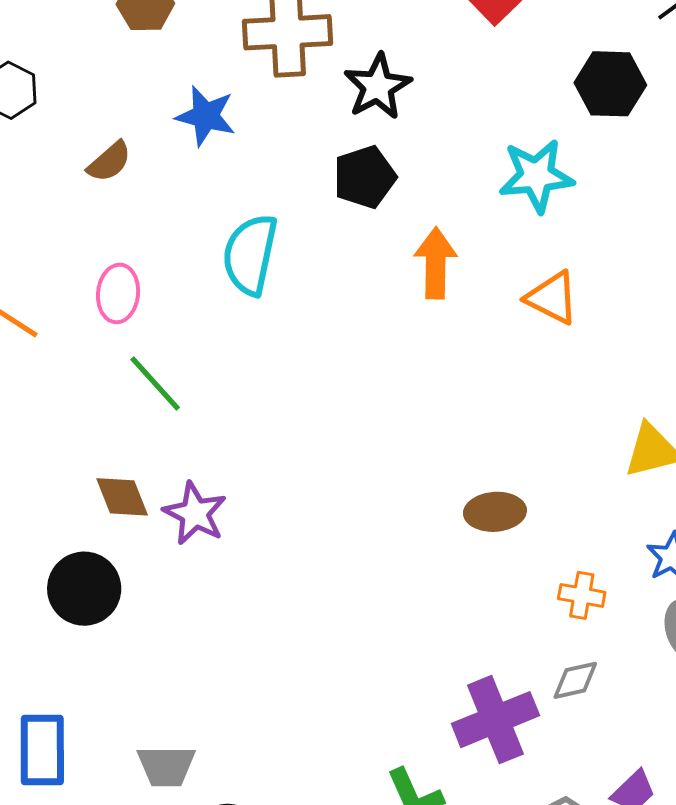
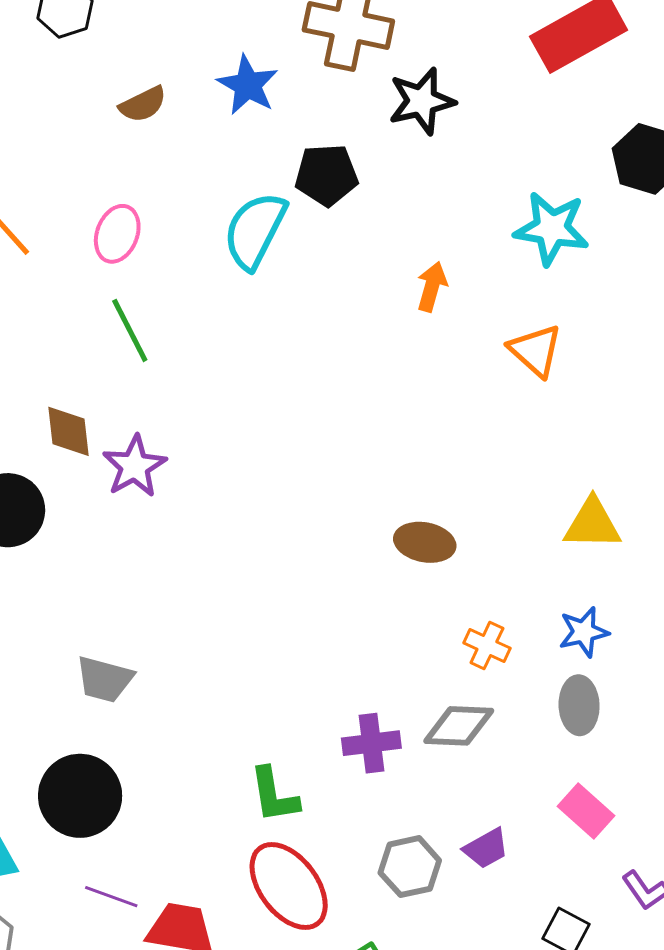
black pentagon: (365, 177) -> (326, 175), moved
orange arrow: (436, 263) -> (432, 287), size x0.7
gray diamond: (575, 680) -> (459, 726), size x1.4
purple cross: (495, 720) -> (371, 743), size x0.7
gray trapezoid: (166, 766) -> (104, 679), moved

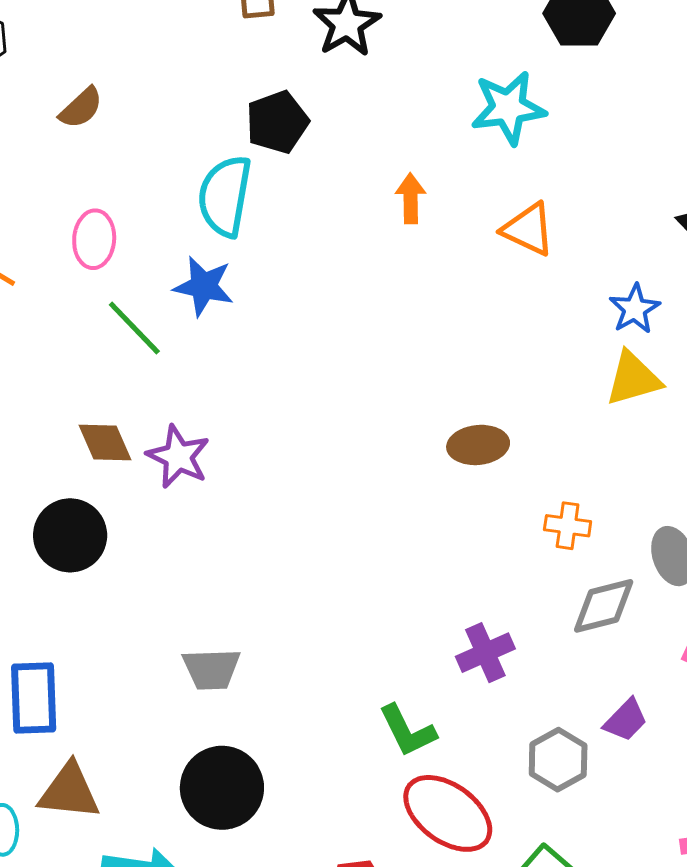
blue star: (248, 85) -> (204, 286), moved
blue star: (584, 632) -> (635, 309), moved
gray diamond: (459, 726) -> (604, 606), moved

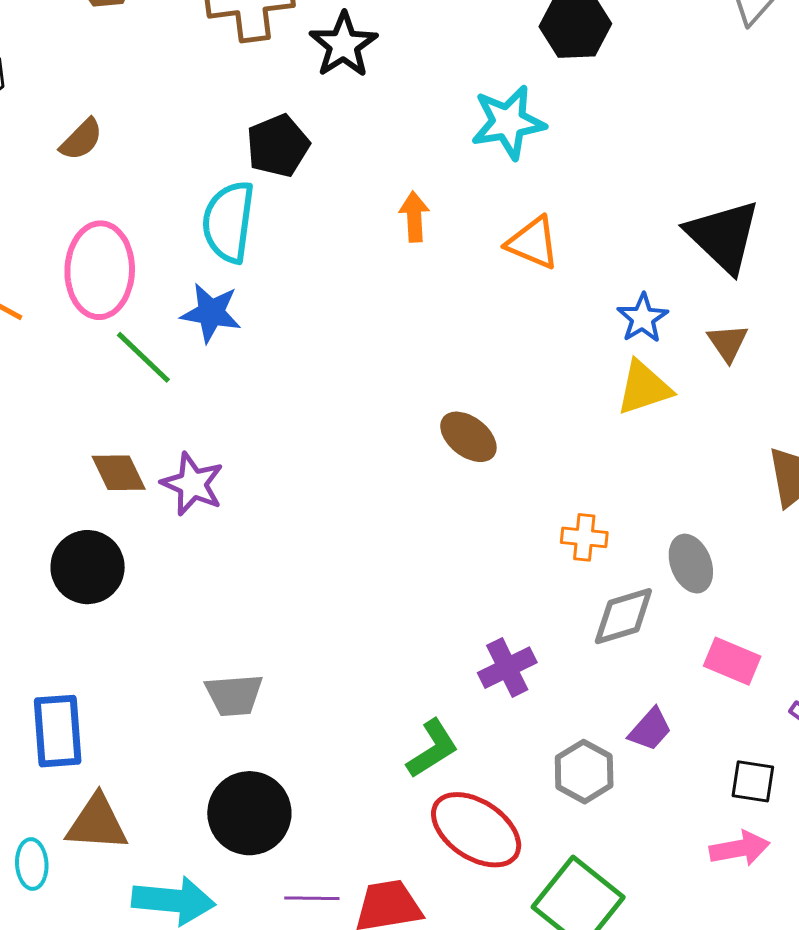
pink ellipse: (94, 239) -> (100, 270), size x1.6
brown ellipse: (478, 445) -> (468, 437), moved, turned 46
green L-shape: (407, 731) -> (432, 749), turned -94

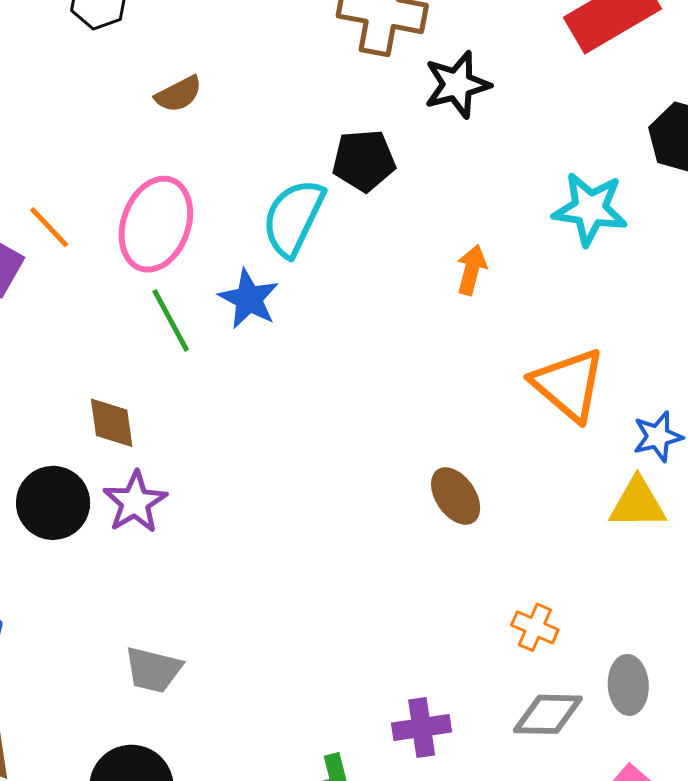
orange triangle: (533, 243) -> (568, 385), moved, size x1.4
purple star: (192, 484) -> (135, 502), moved

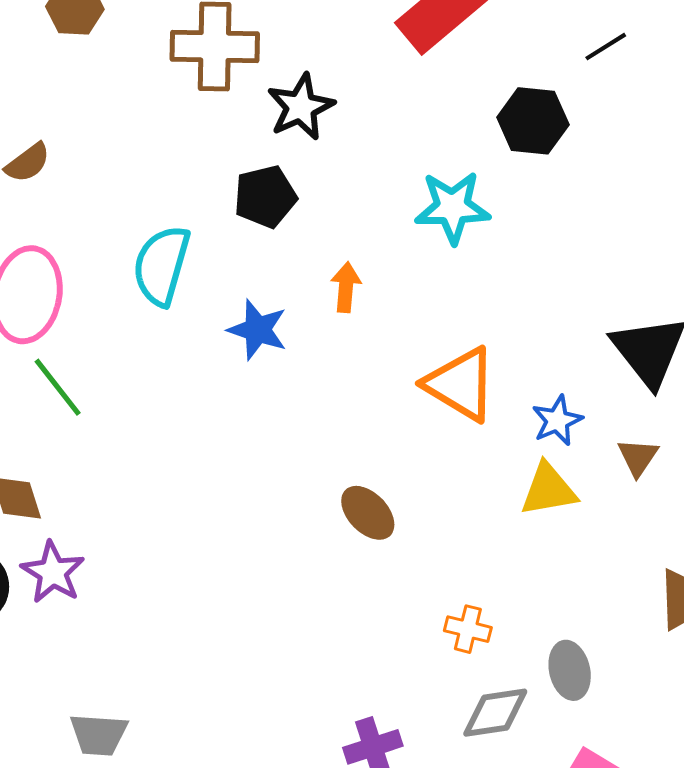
black pentagon: (364, 161) -> (265, 197), moved
blue star: (249, 299) -> (258, 330), moved

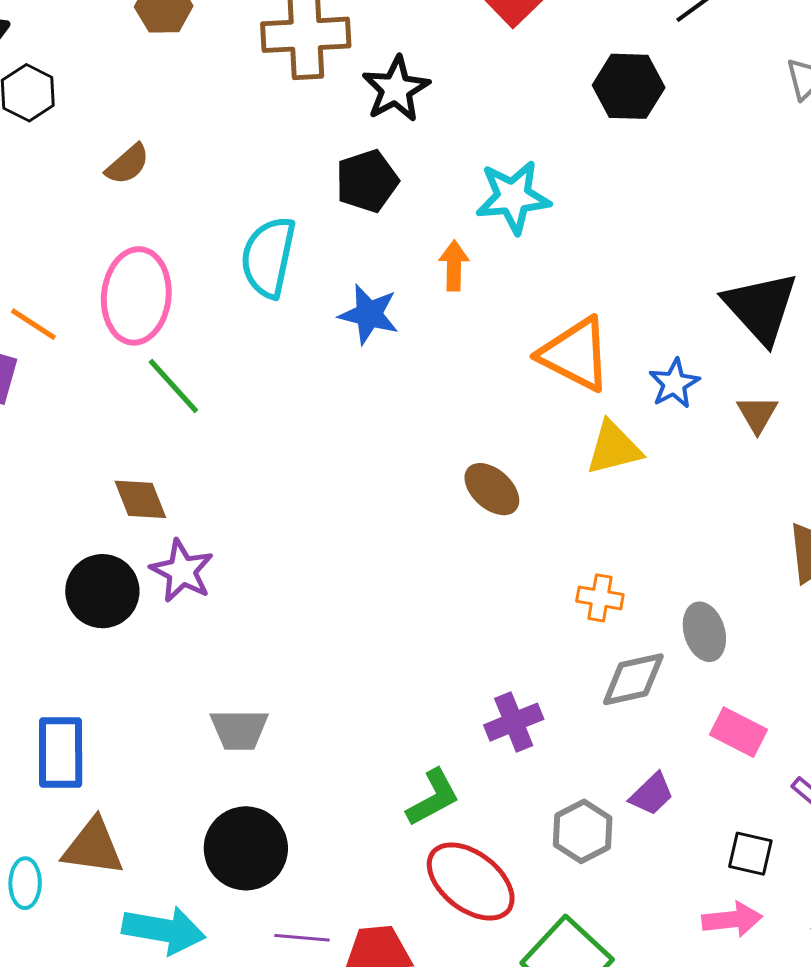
cyan star: (452, 207) -> (513, 197), moved
yellow triangle: (548, 490) -> (614, 448), moved

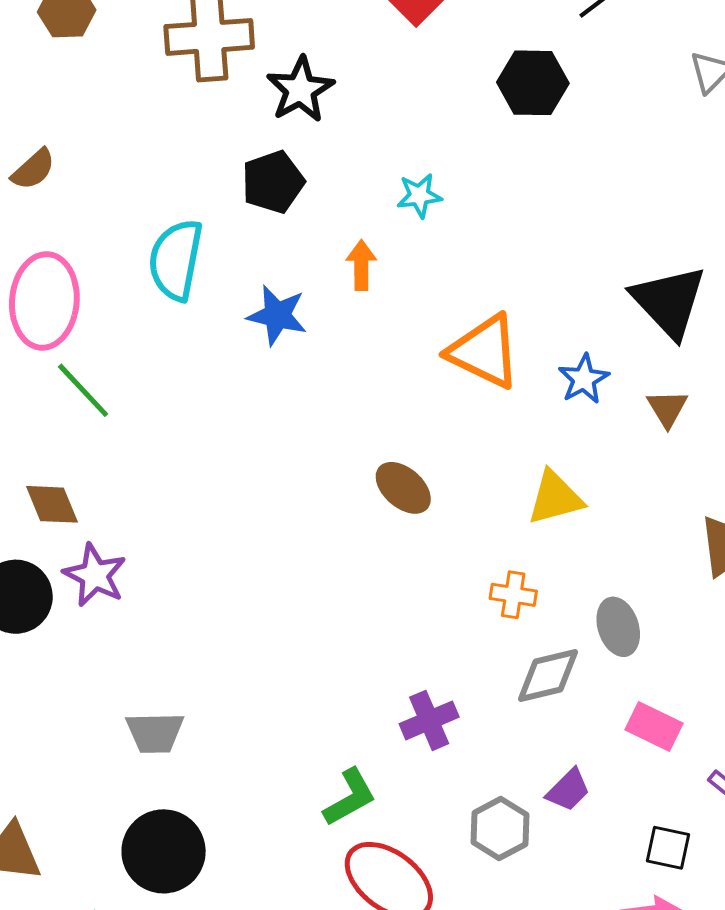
cyan star: (513, 197) -> (419, 196), size x0.6
yellow triangle: (614, 448) -> (555, 498), moved

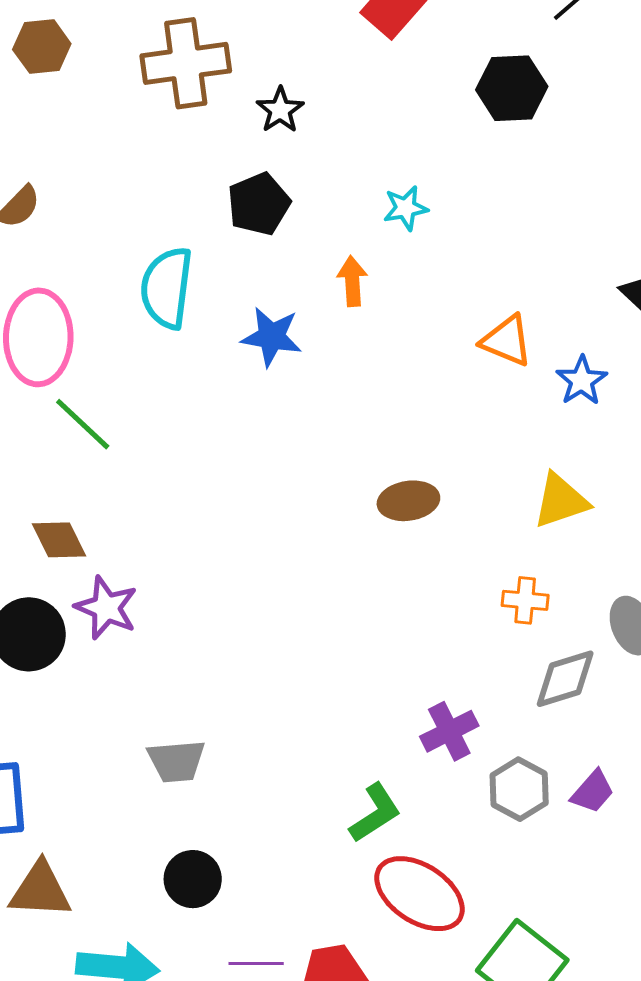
black star: (300, 90) -> (280, 110), size x0.7
orange triangle: (484, 351) -> (507, 341), moved, size x0.7
brown ellipse: (403, 488) -> (408, 501), turned -46
gray hexagon: (500, 829) -> (519, 789), moved
black circle: (164, 851) -> (193, 879), size x0.7

